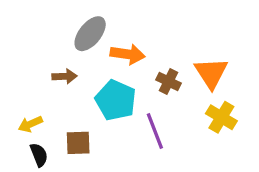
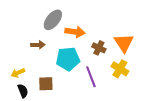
cyan pentagon: (116, 100) -> (68, 59), turned -30
yellow cross: (221, 117) -> (120, 69), moved

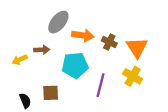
brown cross: (99, 48) -> (109, 42), moved
yellow arrow: (18, 73) -> (20, 60), moved
purple line: (91, 77) -> (100, 85), turned 35

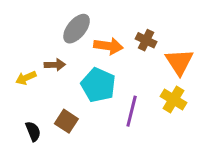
brown cross: (109, 42) -> (146, 40), moved
cyan pentagon: (75, 65) -> (98, 85), turned 30
brown square: (51, 93) -> (66, 121), turned 35

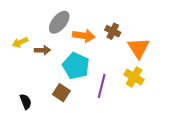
yellow arrow: (26, 78) -> (20, 42), moved
brown square: (66, 121) -> (61, 93), moved

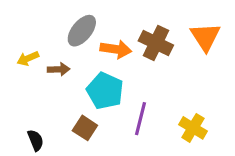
brown cross: (113, 31) -> (156, 43), size x1.5
orange triangle: (139, 48) -> (205, 37), moved
yellow cross: (134, 77) -> (193, 128), moved

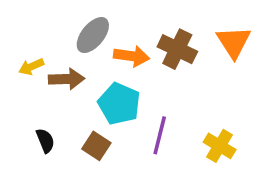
brown arrow: (59, 69) -> (66, 79), size x1.4
black semicircle: (36, 140) -> (45, 141), moved

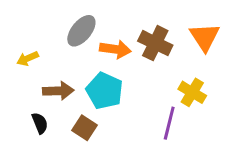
brown arrow: (66, 79) -> (58, 91), moved
purple line: (160, 135) -> (169, 123), moved
yellow cross: (220, 146) -> (192, 92), moved

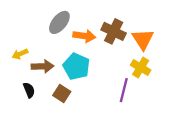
orange triangle: (205, 37) -> (143, 39), moved
yellow arrow: (28, 58) -> (20, 54), moved

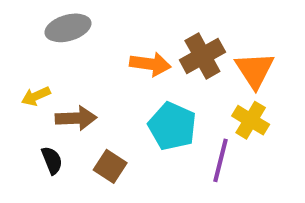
gray ellipse: (59, 22) -> (68, 28), moved, turned 35
brown cross: (114, 31) -> (202, 56), turned 35
cyan pentagon: (76, 66) -> (172, 126), moved

